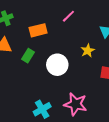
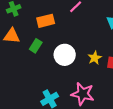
yellow star: (88, 51) -> (95, 58), moved

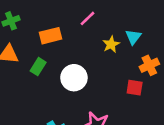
yellow star: (95, 58) -> (111, 44), moved

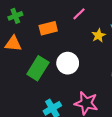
green rectangle: (38, 67) -> (38, 68), moved, size x1.6

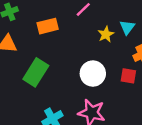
white circle: (68, 63) -> (93, 74), moved

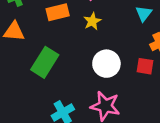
yellow star: (106, 34) -> (92, 21), moved

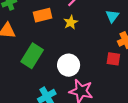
white circle: (106, 64) -> (69, 65), moved

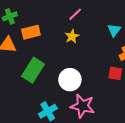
orange rectangle: (43, 15) -> (31, 32), moved

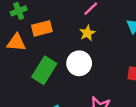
white circle: (70, 80) -> (79, 63), moved

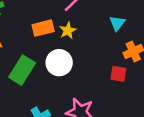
orange rectangle: (42, 28) -> (43, 28), moved

